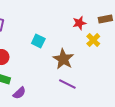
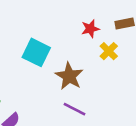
cyan square: (38, 41) -> (36, 52), size x1.5

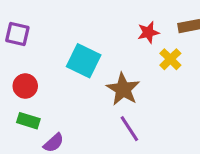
purple line: (74, 109) -> (129, 129), turned 30

